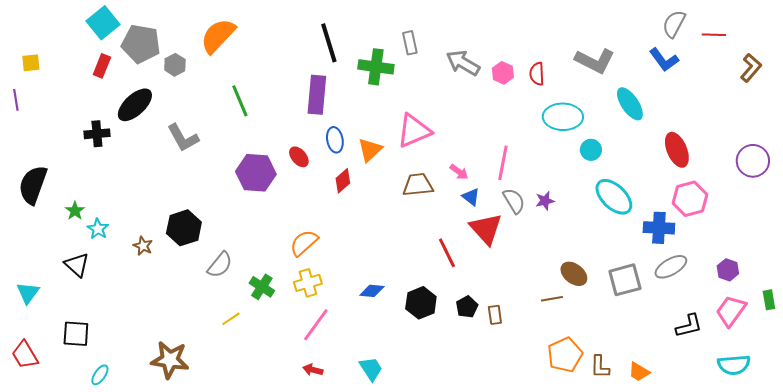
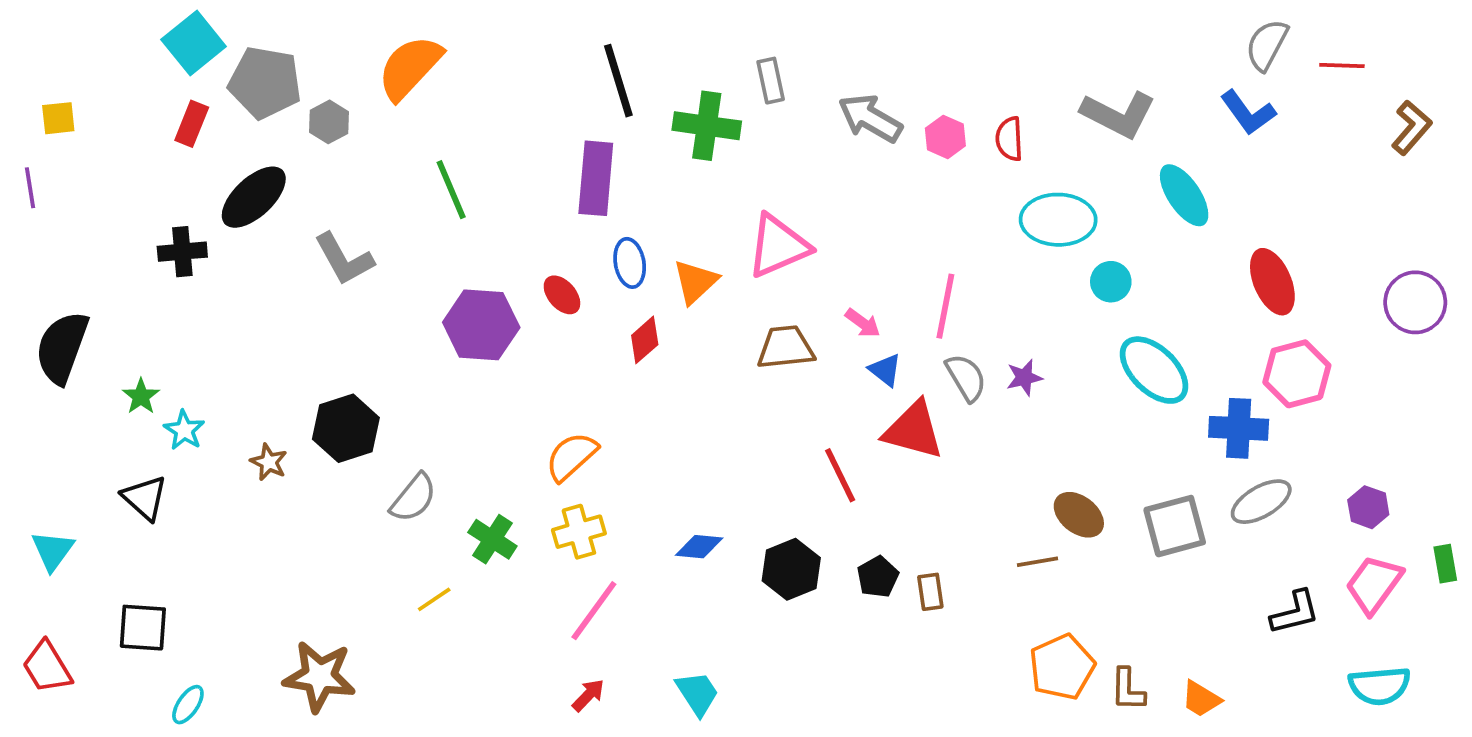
red triangle: (486, 229) -> (913, 430), turned -33
red arrow: (313, 370) -> (588, 695), turned 120

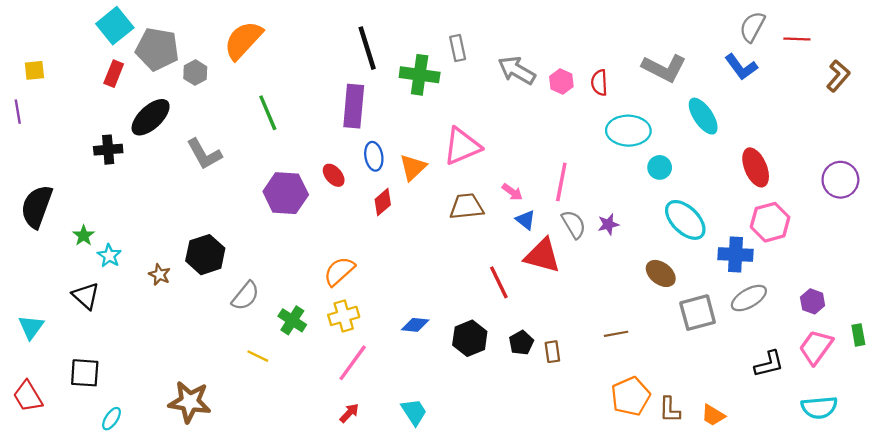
brown ellipse: (1079, 515) -> (661, 273), moved
yellow line: (434, 599) -> (258, 356), turned 60

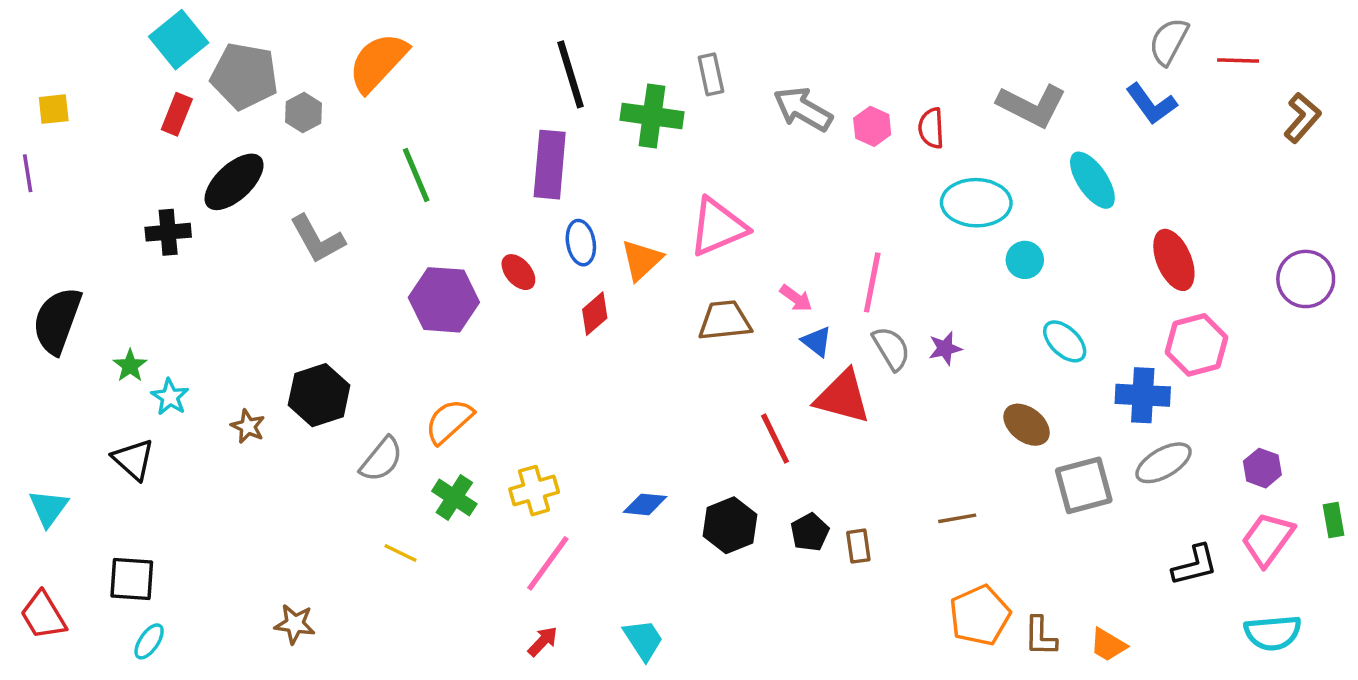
cyan ellipse: (685, 220) -> (1065, 341), size x0.7
orange semicircle: (339, 271) -> (449, 421), moved
brown star: (190, 402) -> (295, 624), size x0.6
cyan ellipse: (111, 419) -> (149, 641), moved

